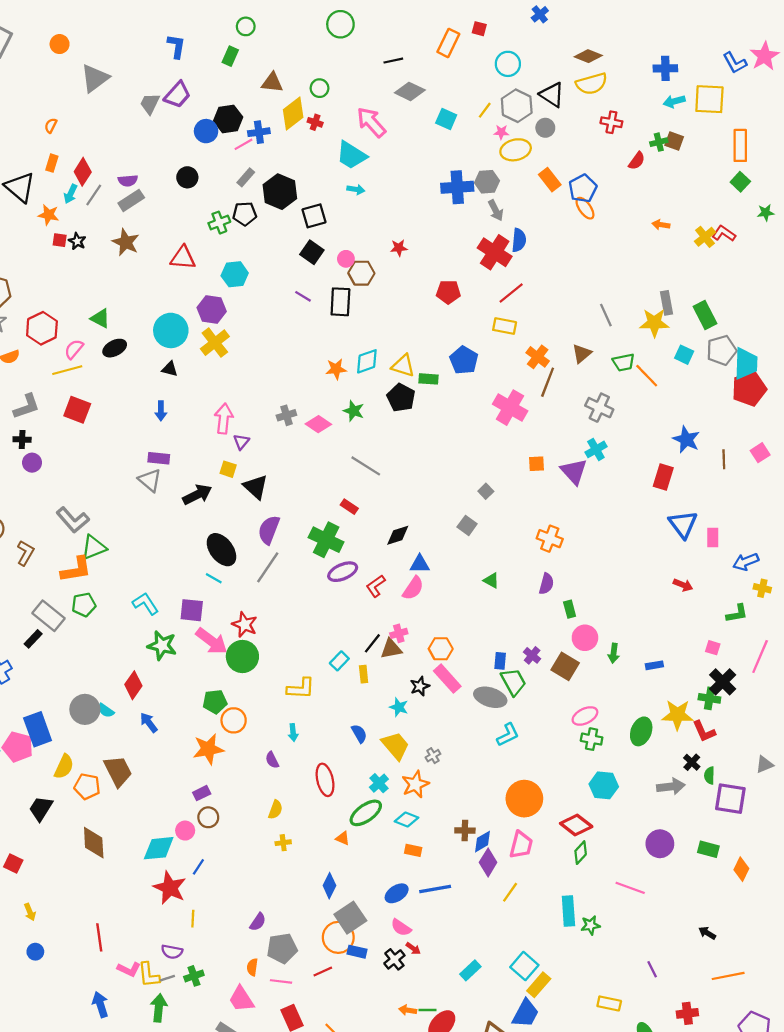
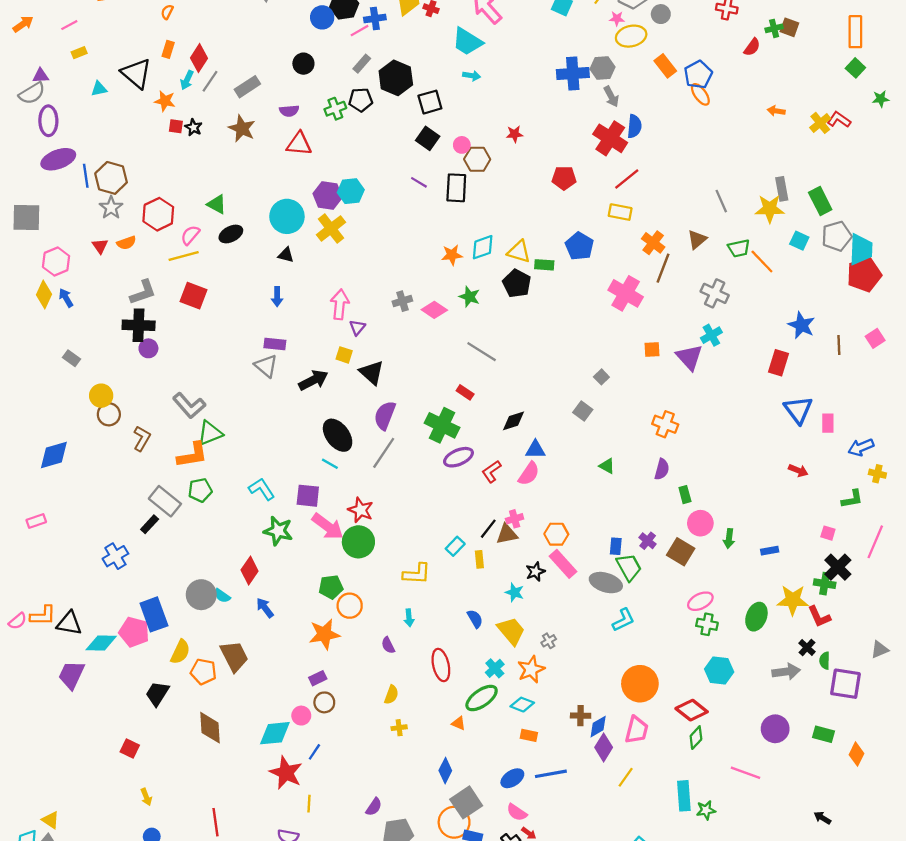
purple semicircle: (128, 181) -> (289, 111), moved
cyan hexagon: (235, 274) -> (351, 191), moved
black cross: (22, 440) -> (139, 325), size x1.8

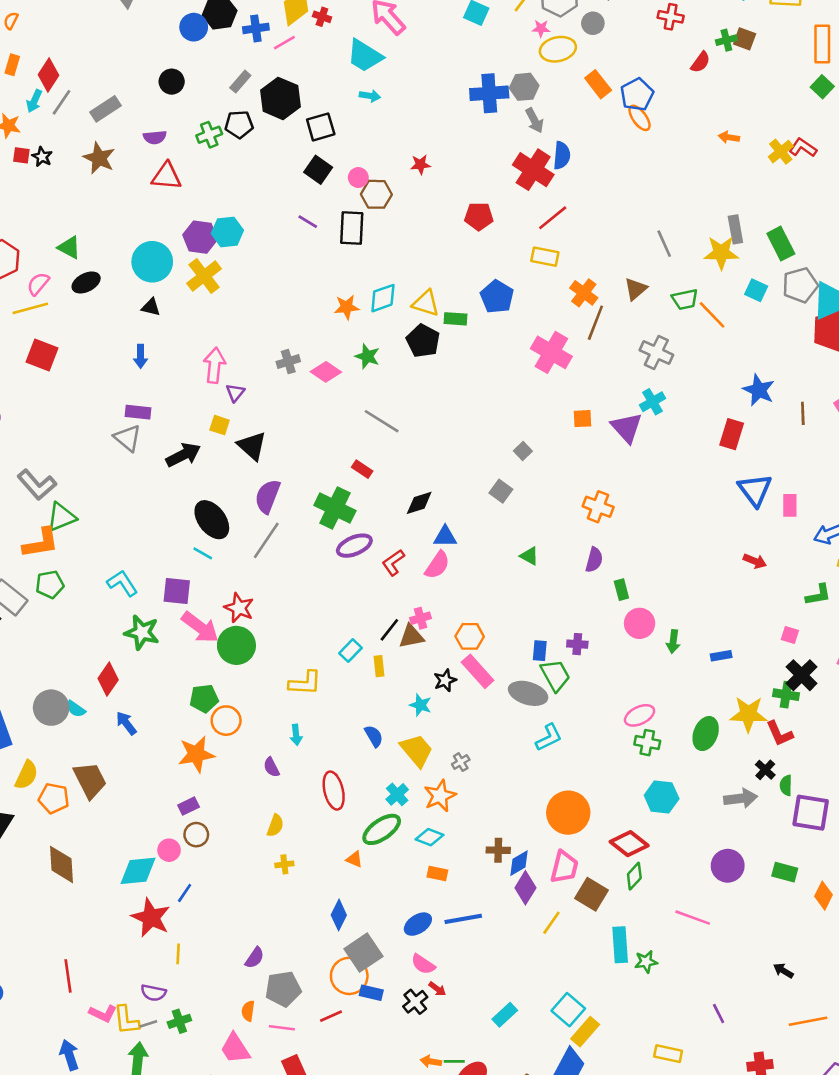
pink line: (360, 31) -> (284, 43), moved
purple cross: (648, 541) -> (577, 644), turned -35
brown square: (681, 552) -> (592, 894), moved

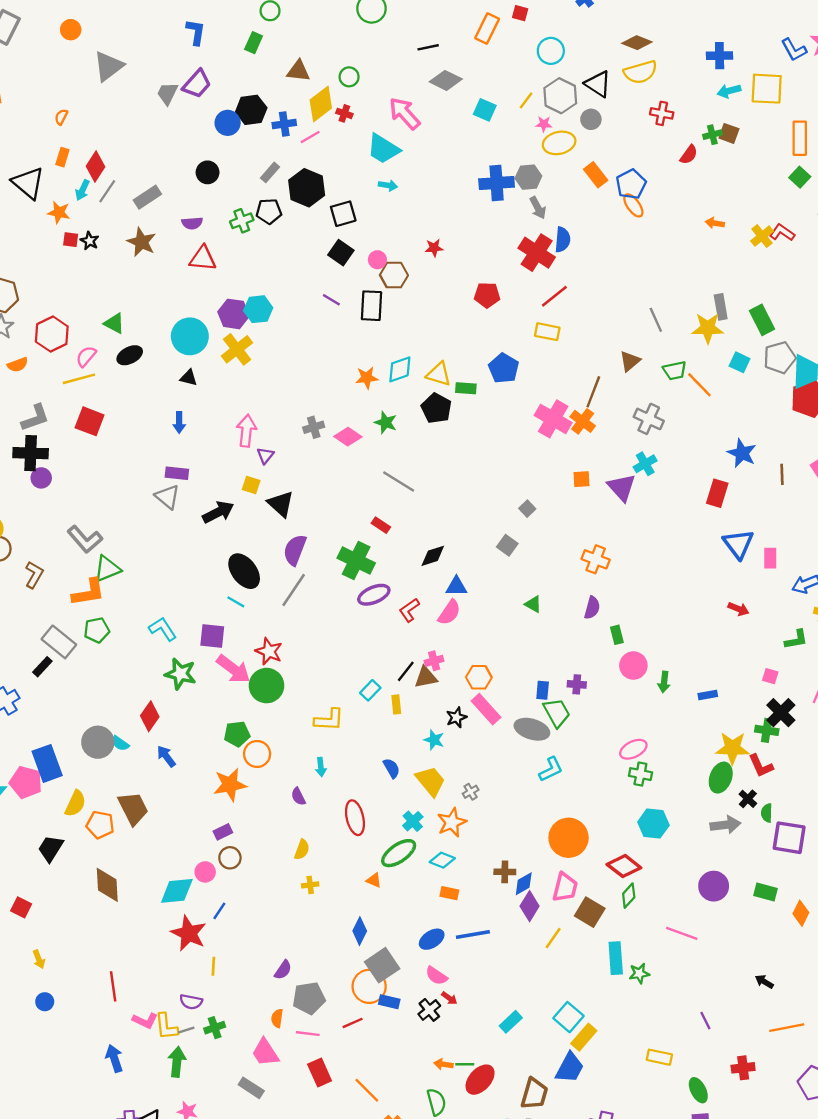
orange cross: (584, 293) -> (583, 421), moved
green ellipse: (706, 734) -> (721, 778), moved

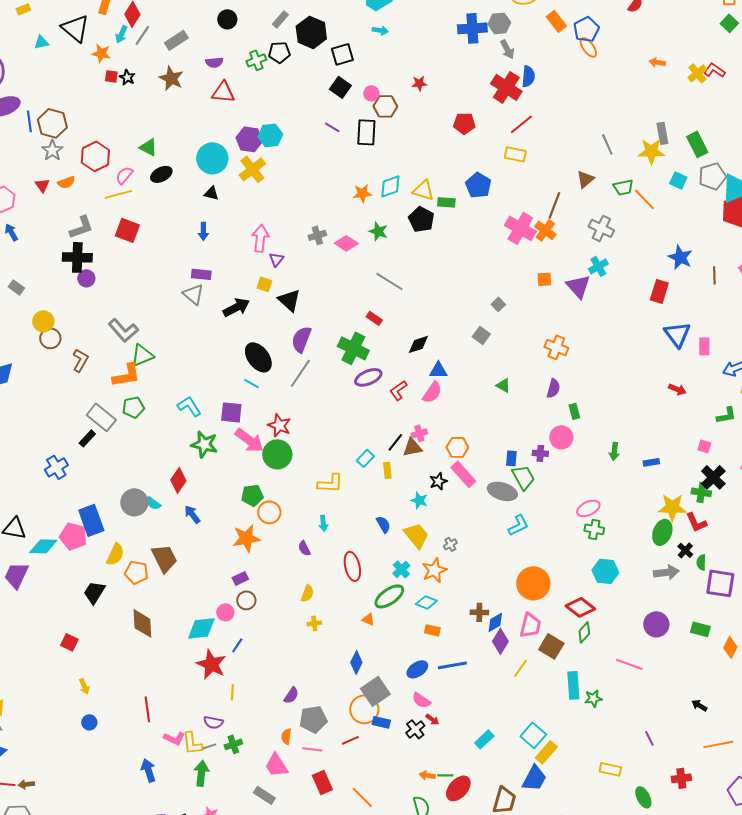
pink circle: (633, 666) -> (561, 437), moved

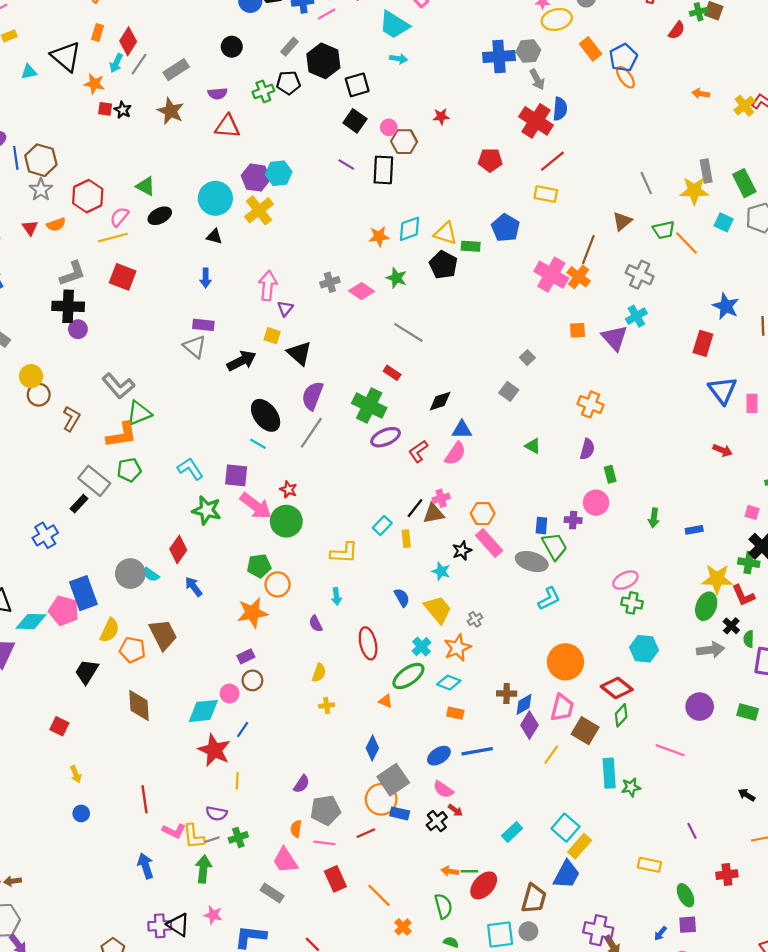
red star: (279, 425) -> (288, 490), size x0.7

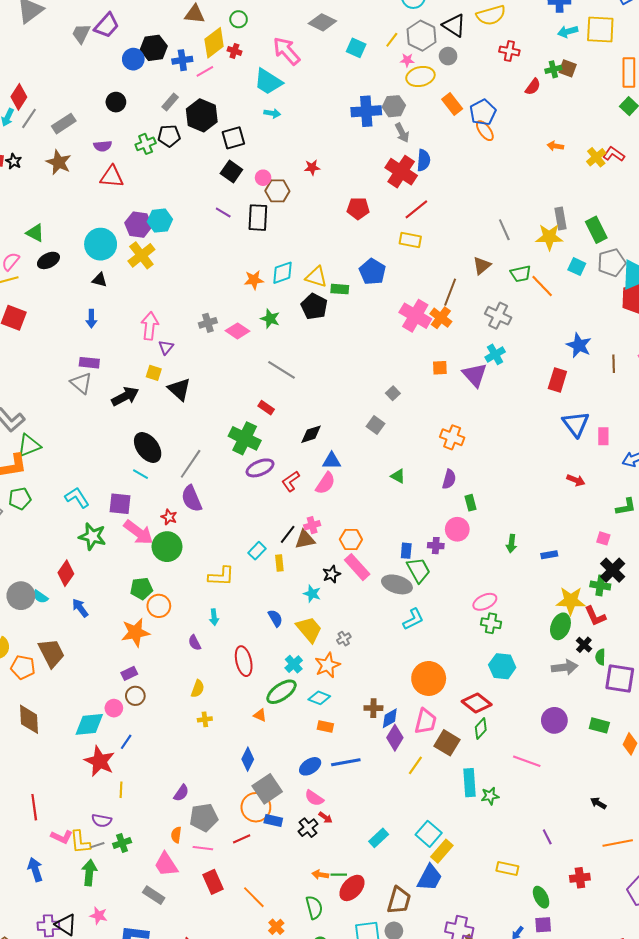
purple semicircle: (312, 396) -> (192, 499), moved, turned -44

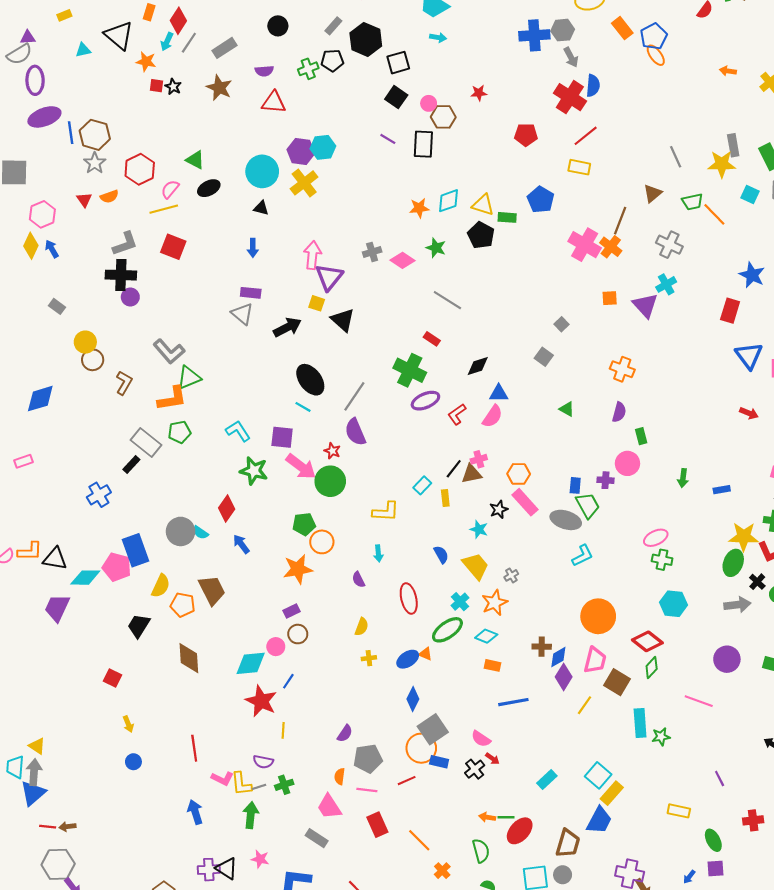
purple triangle: (166, 347) -> (329, 277), size x1.8
blue ellipse: (310, 766) -> (408, 659), moved

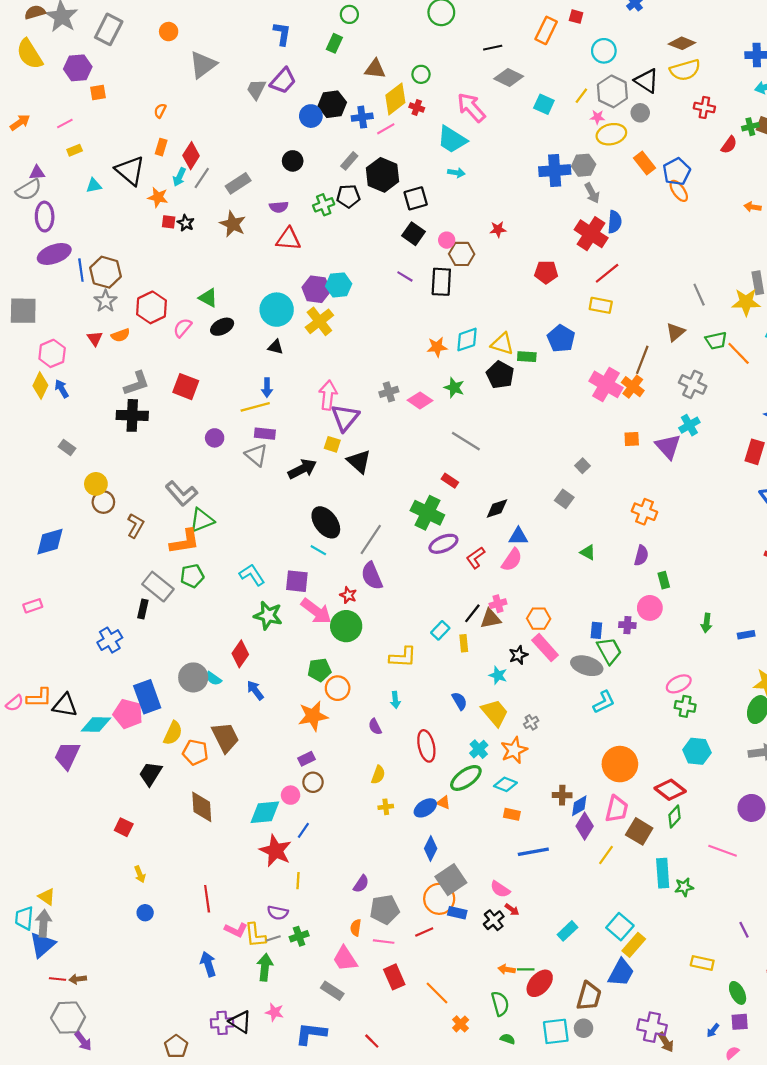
yellow line: (164, 209) -> (255, 407), moved
purple circle: (130, 297) -> (215, 438), moved
black rectangle: (131, 464) -> (143, 609), turned -30

